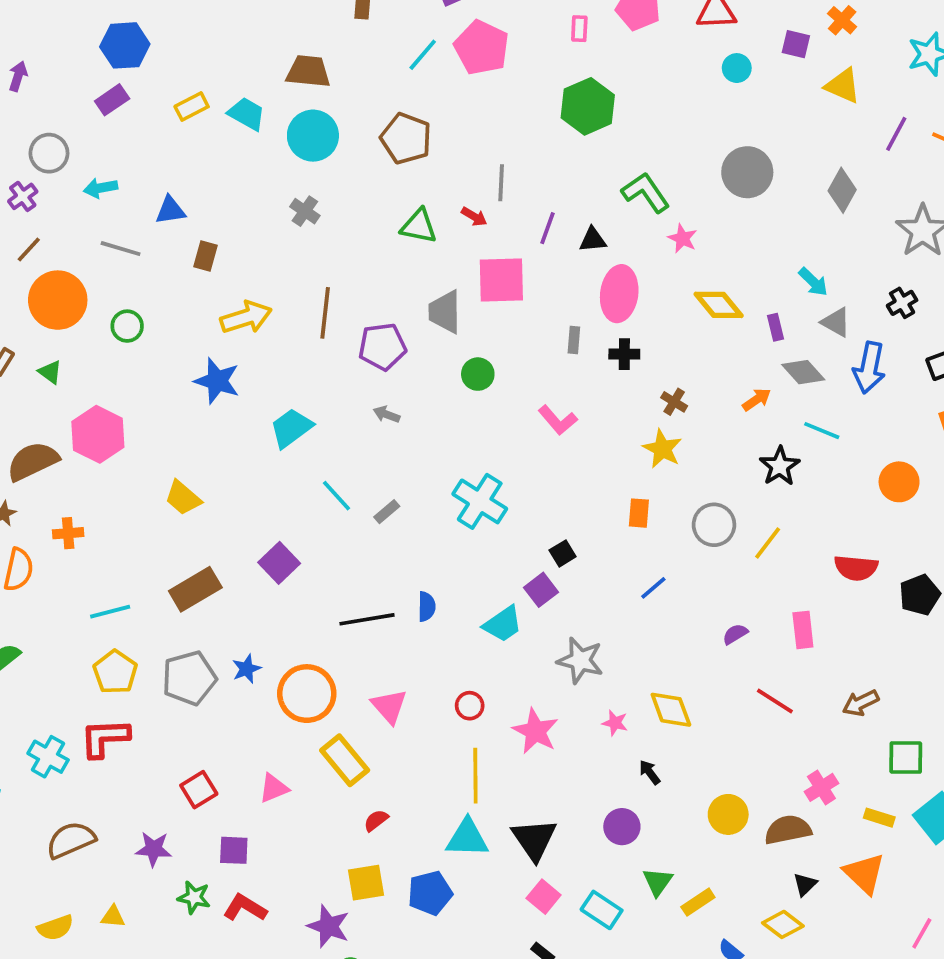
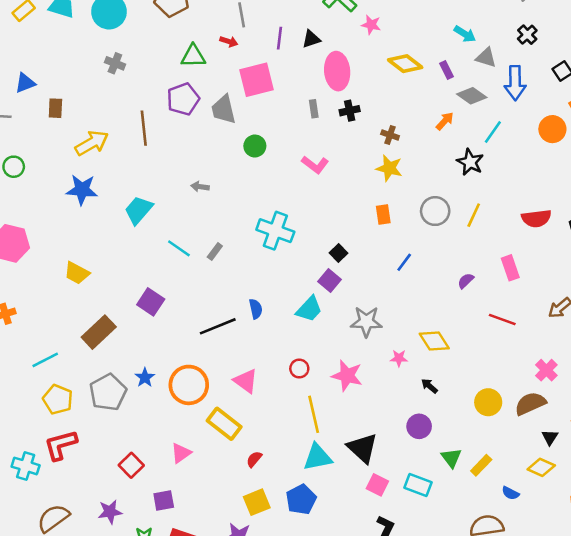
purple pentagon: (382, 347) -> (183, 99), moved
cyan line: (822, 431) -> (493, 132), turned -65
orange circle: (899, 482) -> (552, 129), moved

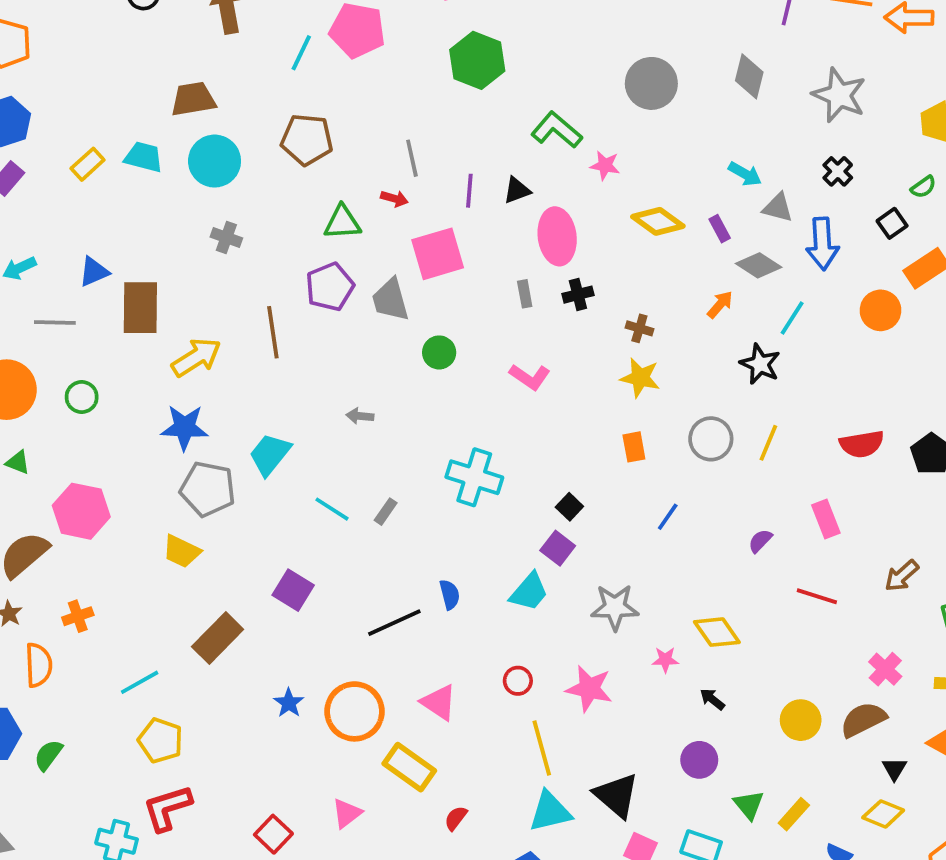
brown rectangle: (55, 108) -> (140, 308), size x1.8
gray pentagon: (108, 392) -> (208, 489), moved, turned -30

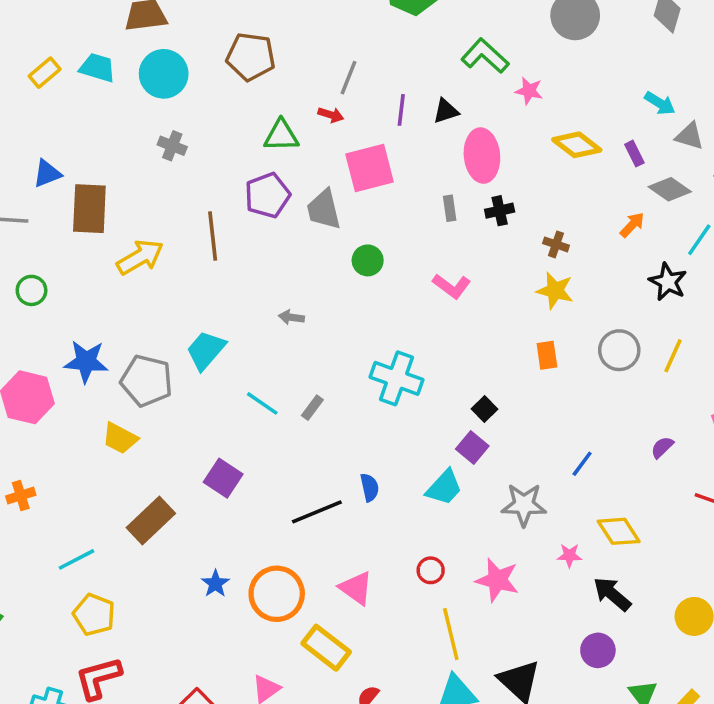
gray line: (412, 158) -> (349, 78), turned 32
blue star: (184, 427) -> (86, 362), moved
blue line: (668, 517) -> (582, 464), moved
black arrow: (712, 699) -> (612, 594), size x1.6

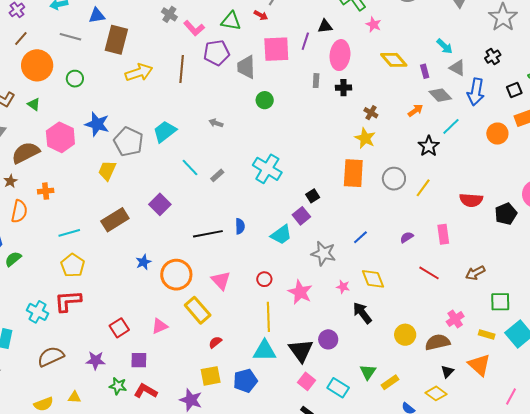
purple line: (401, 110) -> (305, 41), moved
pink L-shape: (452, 286) -> (194, 28), moved
orange rectangle: (547, 355) -> (353, 173), size x1.8
yellow trapezoid: (120, 438) -> (107, 171), turned 75
purple circle: (598, 650) -> (328, 339), moved

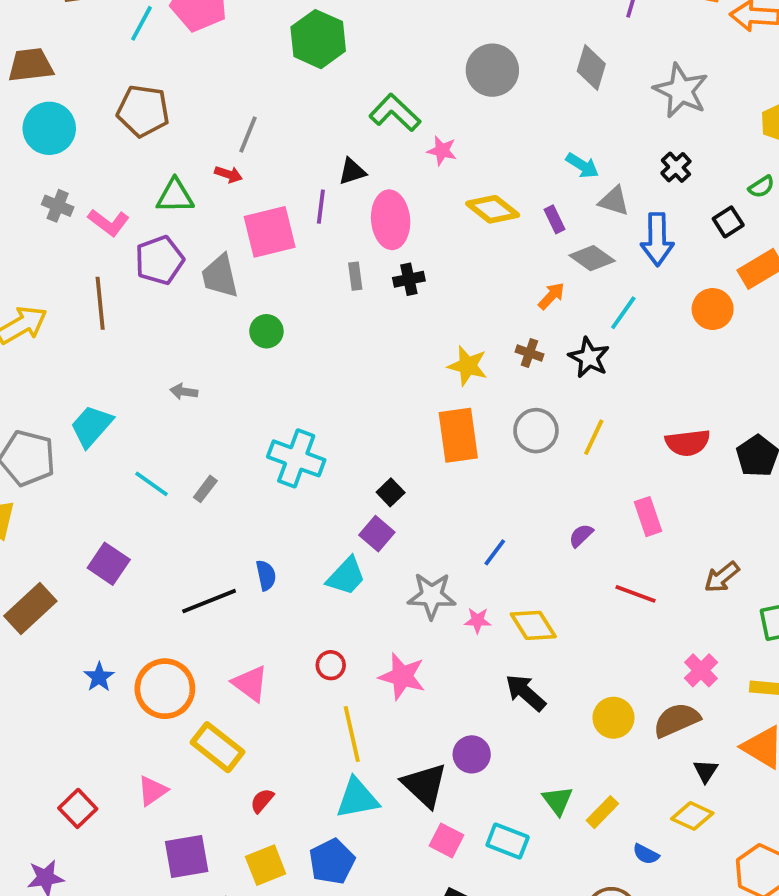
brown cross: (371, 113) -> (529, 353), moved
pink star: (343, 287) -> (478, 620), moved
purple square: (139, 360) -> (187, 857), moved, size x1.4

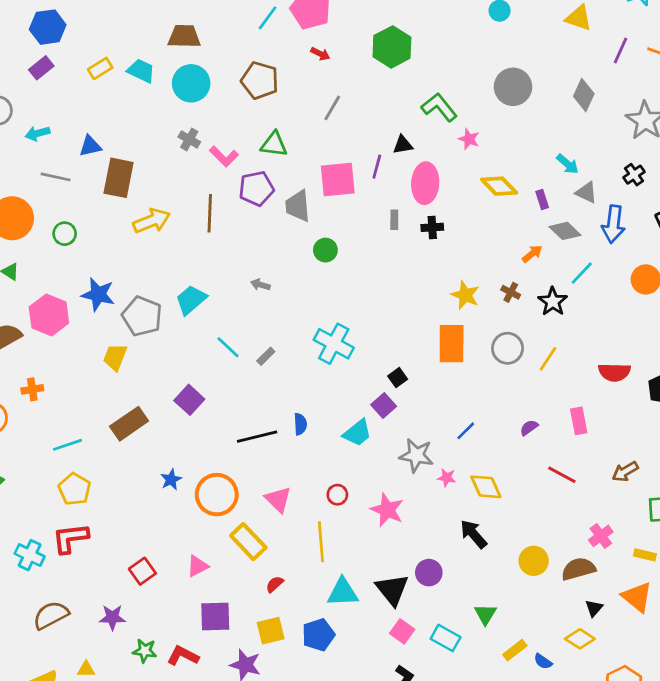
red arrow: (228, 174) -> (320, 54), moved
yellow line: (352, 734) -> (321, 542), moved
yellow rectangle: (602, 812) -> (515, 650), moved

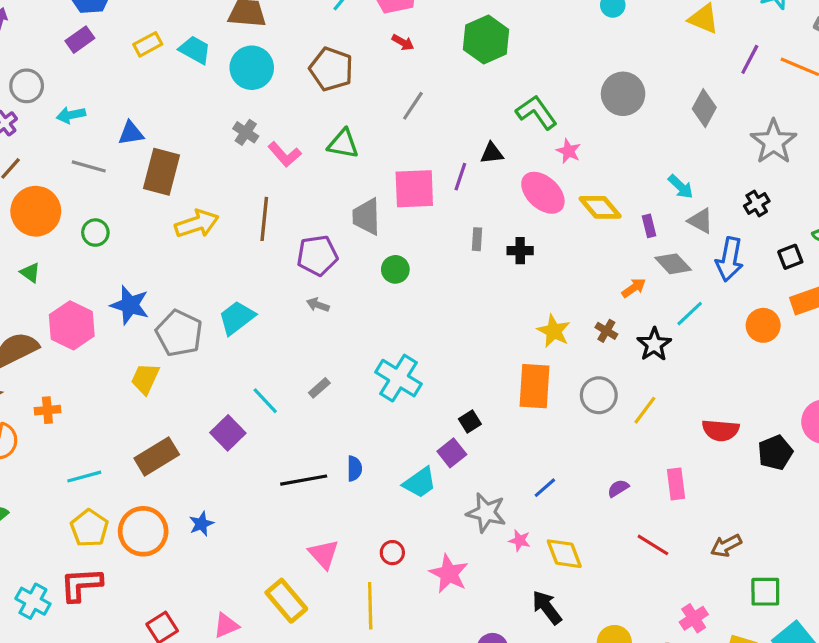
pink ellipse: (425, 183) -> (543, 193), moved, turned -54
purple pentagon: (256, 189) -> (317, 255), moved
cyan line: (228, 347) -> (265, 401), moved
orange circle: (217, 495) -> (143, 531), moved

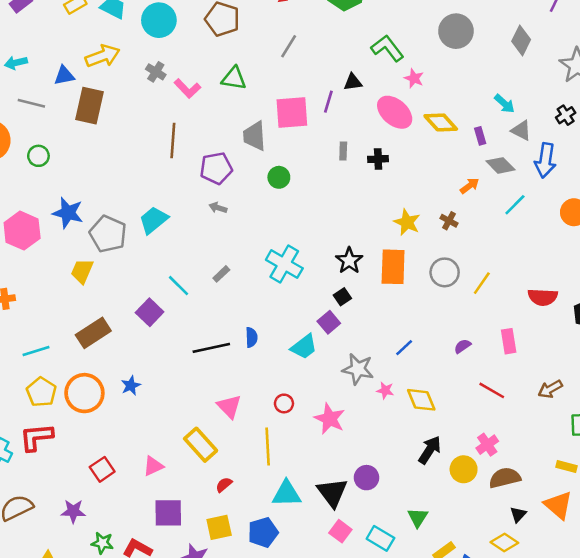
yellow arrow: (197, 224) -> (103, 56), moved
black star: (654, 344) -> (349, 261), moved
black arrow: (547, 607) -> (430, 450), moved, turned 72
pink cross: (694, 618) -> (487, 445), moved

